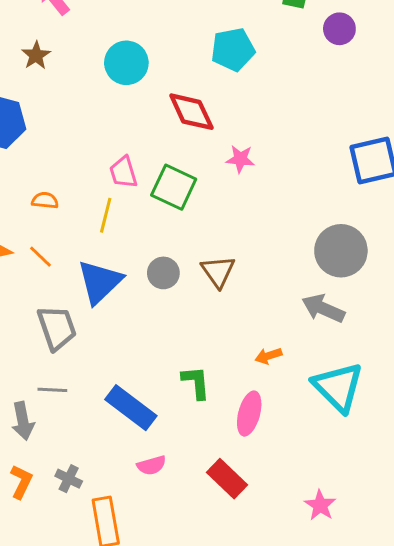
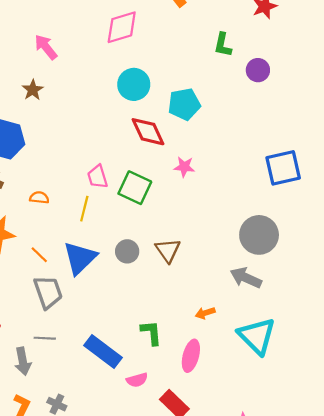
cyan pentagon: (233, 49) -> (184, 104), moved
cyan circle: (126, 63) -> (134, 84), moved
orange line: (41, 257) -> (39, 255), moved
pink semicircle: (152, 465) -> (137, 380), moved

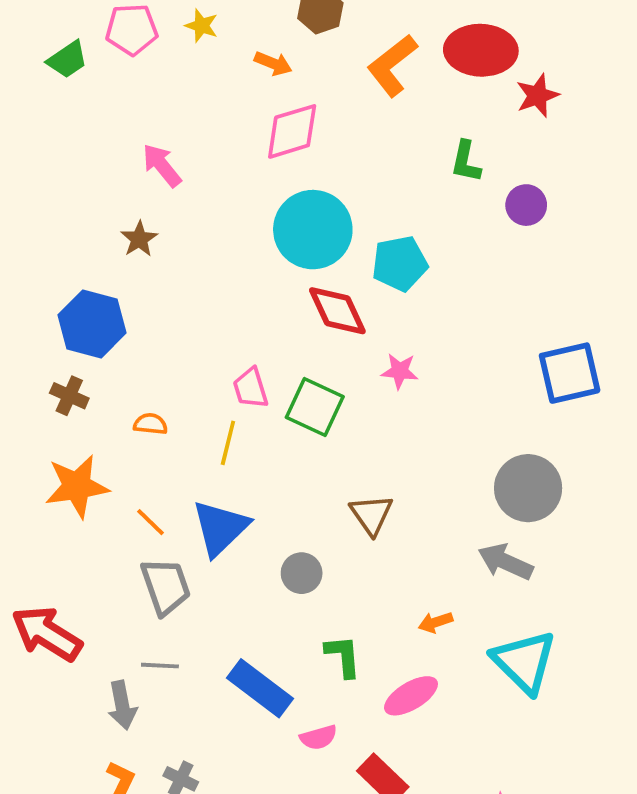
cyan circle: (134, 84) -> (313, 230), size x1.4
gray circle: (127, 251) -> (302, 573), moved
pink ellipse: (191, 356) -> (411, 696), turned 44

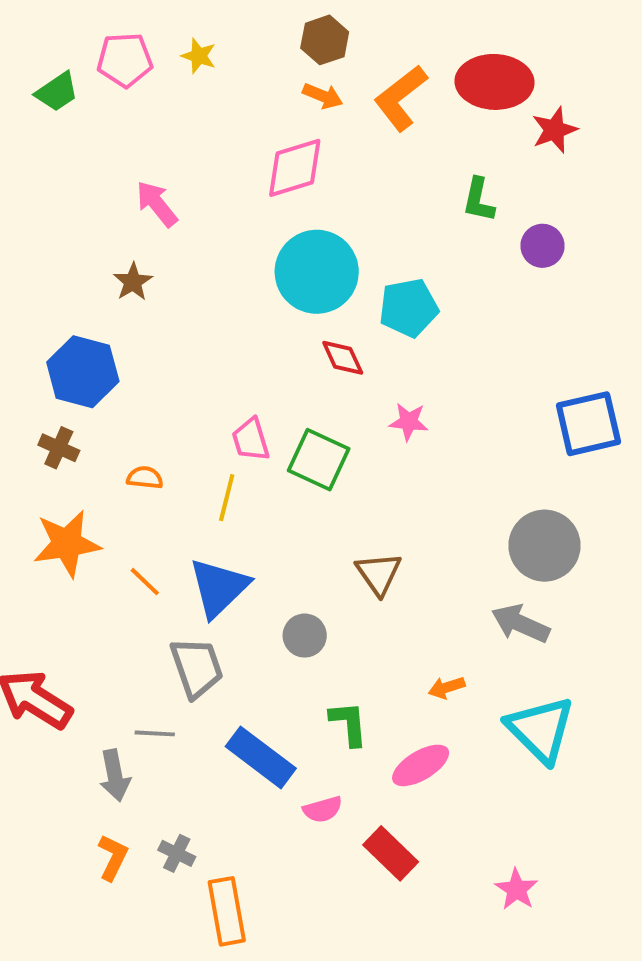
orange arrow: (273, 63) -> (323, 96), moved
red diamond: (337, 311) -> (343, 358), size x0.7
gray trapezoid: (166, 586) -> (197, 667), moved

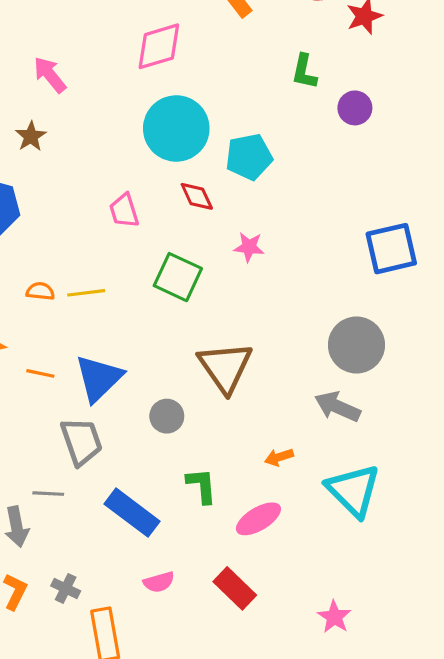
pink trapezoid: (251, 440) -> (124, 211), moved
yellow line: (227, 498) -> (86, 293), moved, turned 69
brown triangle: (379, 574) -> (225, 367), size x1.5
orange line: (145, 582) -> (40, 373), turned -32
pink semicircle: (323, 809) -> (159, 582), moved

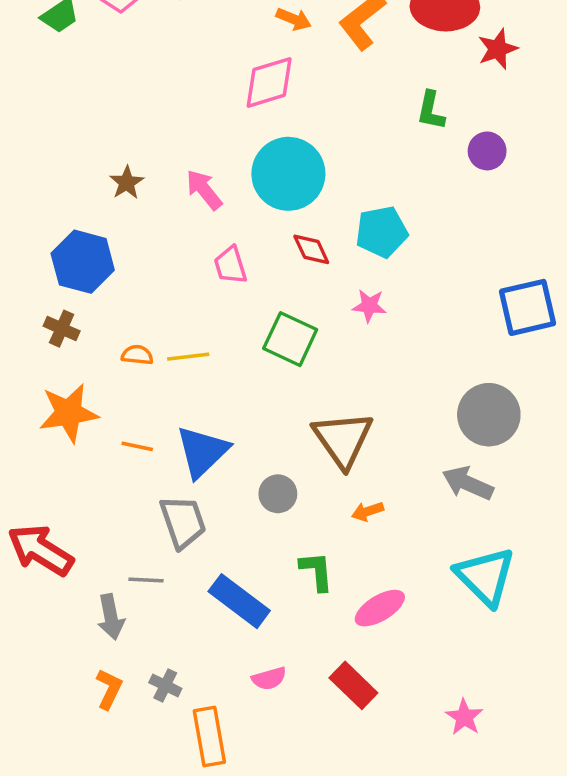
pink arrow: (50, 75) -> (204, 190), moved
cyan pentagon: (249, 157) -> (382, 232), moved
orange arrow: (279, 457) -> (368, 511), moved

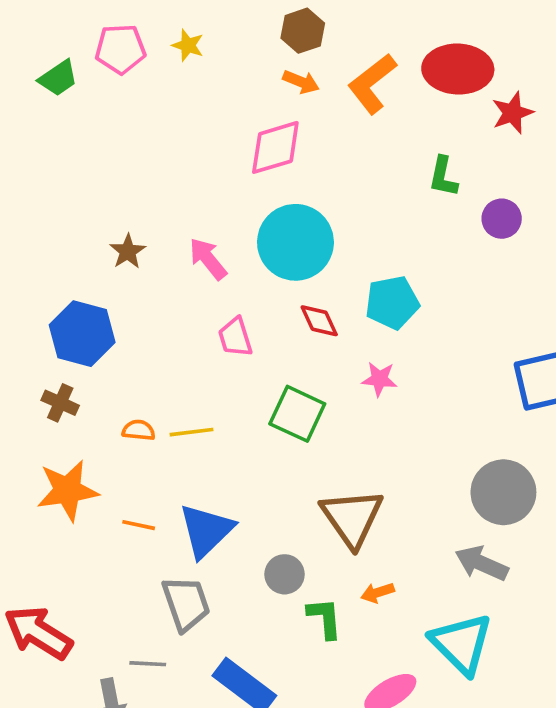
green L-shape: (317, 571) -> (325, 618), moved
cyan triangle: (485, 576) -> (461, 644), moved

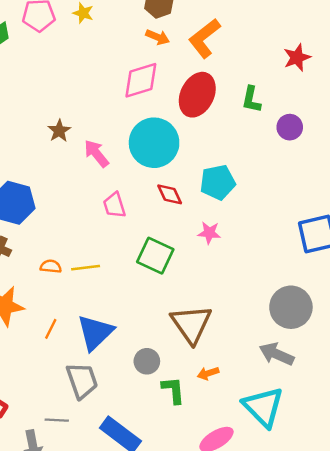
red ellipse: (458, 69) -> (197, 95), moved, turned -66
brown star: (128, 251) -> (59, 131), moved
orange line: (139, 525) -> (51, 329), turned -75

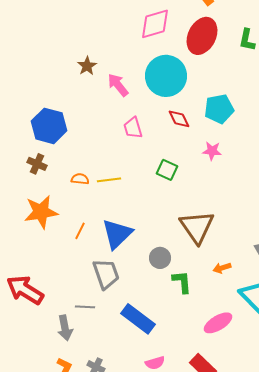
green square: (155, 256) -> (167, 170), size x0.7
orange arrow: (208, 373) -> (222, 268), moved

